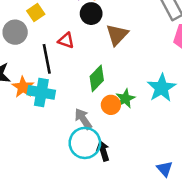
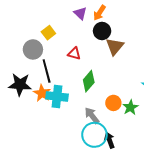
black circle: (91, 14) -> (102, 31), moved
black line: (47, 59) -> (47, 71), moved
green diamond: (97, 78) -> (89, 81), moved
green star: (125, 99) -> (130, 107), moved

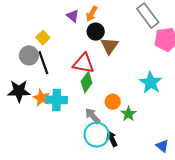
red triangle: (74, 54) -> (83, 63), moved, size x1.6
black line: (47, 71) -> (43, 63), moved
green star: (130, 107) -> (128, 114), moved

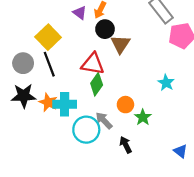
yellow square: (43, 38) -> (48, 37), size x1.6
gray circle: (29, 55) -> (23, 63), moved
cyan star: (151, 82) -> (166, 83), size x0.7
cyan circle: (97, 135) -> (86, 130), moved

